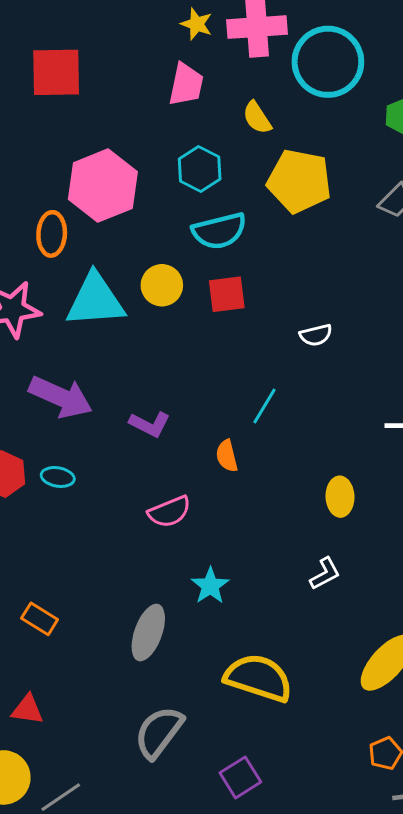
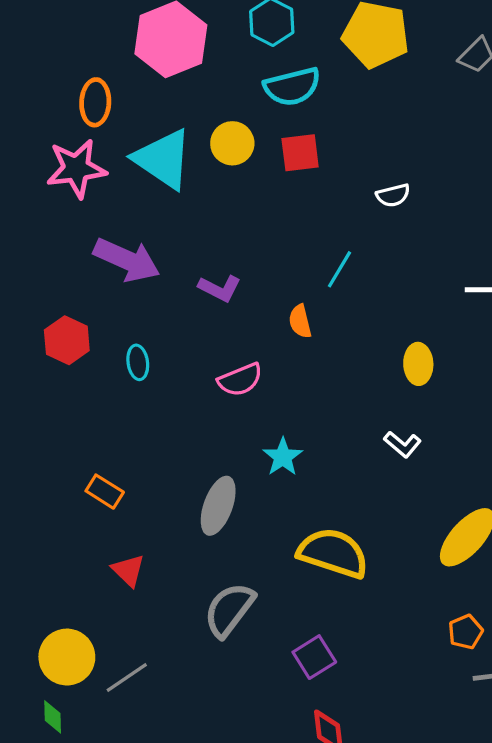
orange ellipse: (52, 234) -> (95, 102), moved
cyan triangle: (95, 300) -> (163, 159), turned 38
cyan ellipse: (58, 477) -> (138, 362), moved, turned 72
white L-shape: (325, 574) -> (403, 444), turned 68
red triangle: (27, 710) -> (128, 570), moved, turned 36

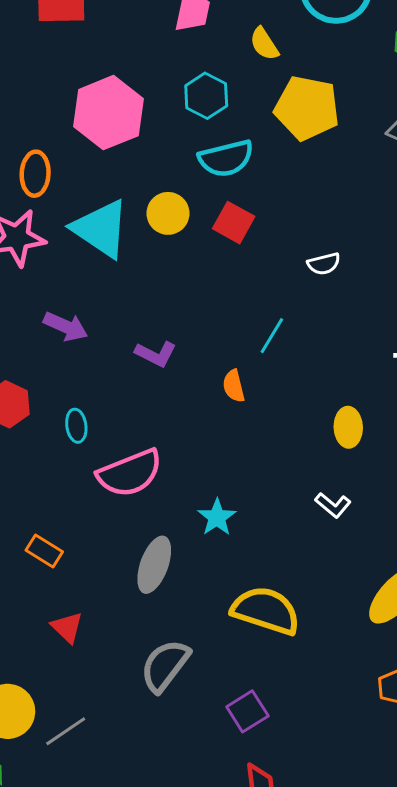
red square: (300, 153) -> (234, 223), turned 36
purple arrow: (127, 260) -> (66, 326), size x0.7
pink semicircle: (240, 380) -> (130, 473), moved, size x1.5

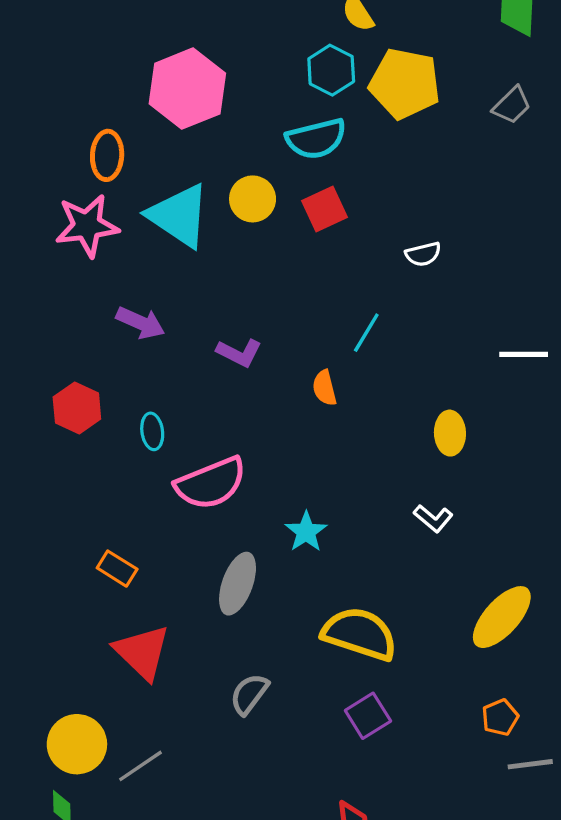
cyan hexagon: (206, 96) -> (331, 70), moved
red square: (234, 223) -> (324, 209), turned 36
red triangle: (67, 627) -> (142, 652), size x1.6
gray semicircle: (165, 666) -> (249, 694), size x0.7
purple square: (247, 711) -> (368, 716), moved

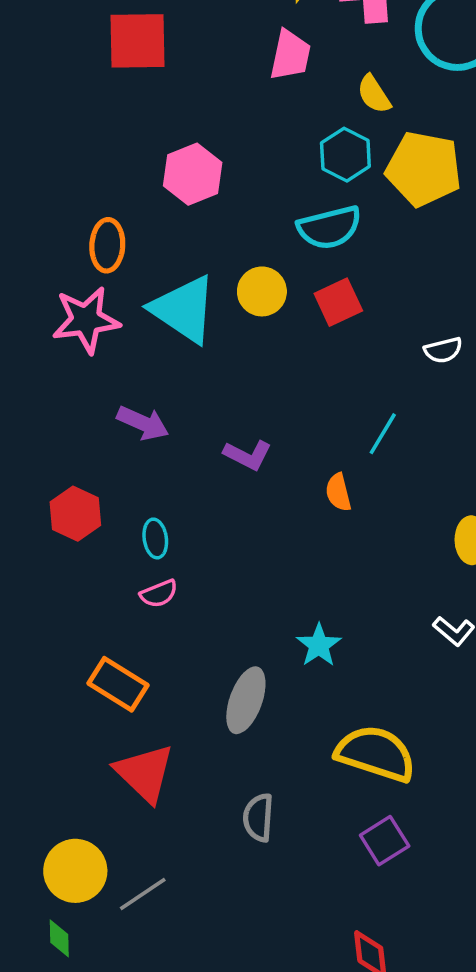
pink hexagon: (187, 89) -> (193, 174), size x0.7
pink semicircle: (211, 483) -> (159, 594), moved, size x0.5
orange rectangle: (117, 569) -> (118, 684), size x1.4
gray semicircle: (249, 694) -> (258, 818), turned -33

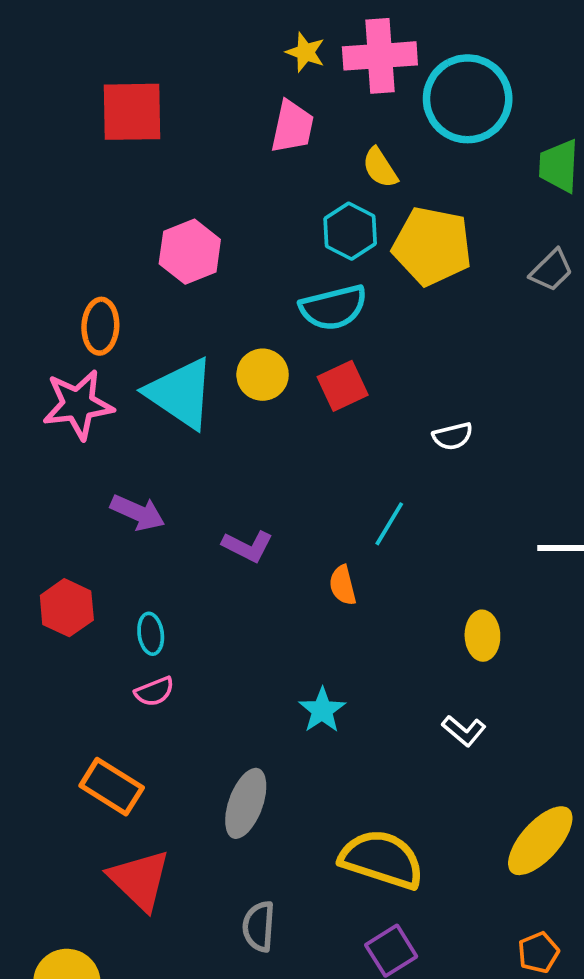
cyan star: (319, 645) -> (322, 710), moved

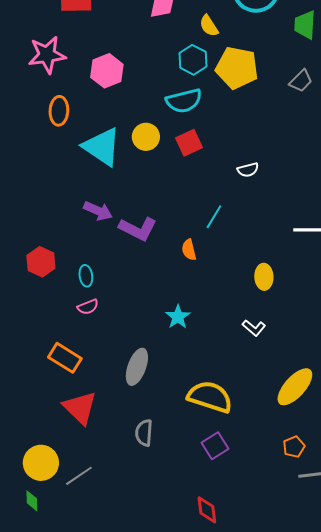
pink star: (78, 404) -> (47, 55), moved
purple arrow: (138, 513) -> (98, 211), moved
purple L-shape: (248, 546) -> (138, 229), size x1.4

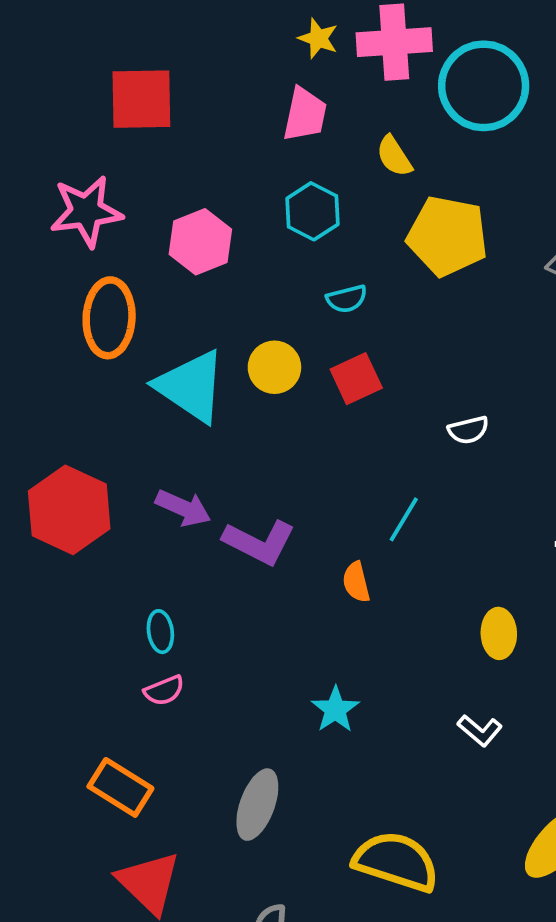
cyan hexagon: (193, 60) -> (312, 211), moved
cyan semicircle: (184, 101) -> (347, 299), size x0.6
orange ellipse: (59, 111) -> (109, 318), size x1.4
red hexagon: (41, 262) -> (69, 510), moved, size x1.5

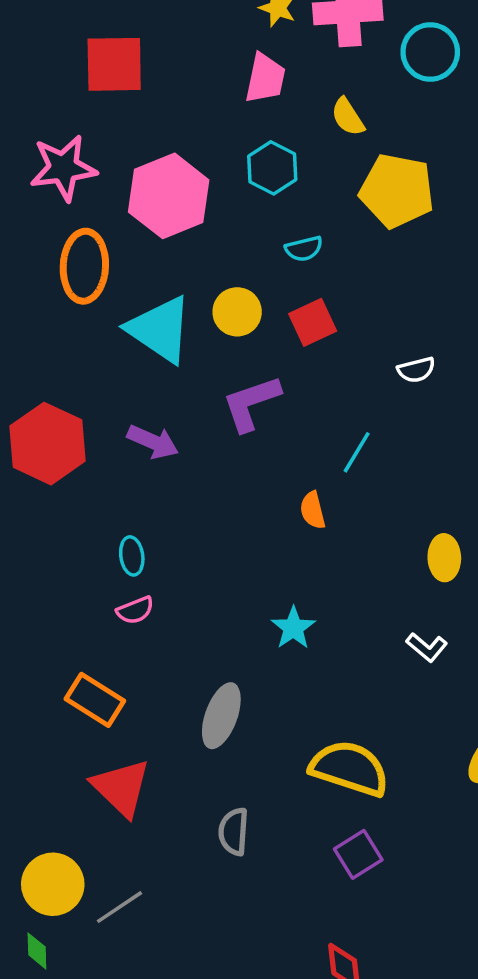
cyan circle: (484, 86) -> (430, 52), size x0.7
pink hexagon: (200, 242) -> (169, 196), size x1.4
purple L-shape: (259, 542) -> (251, 403), moved, turned 134

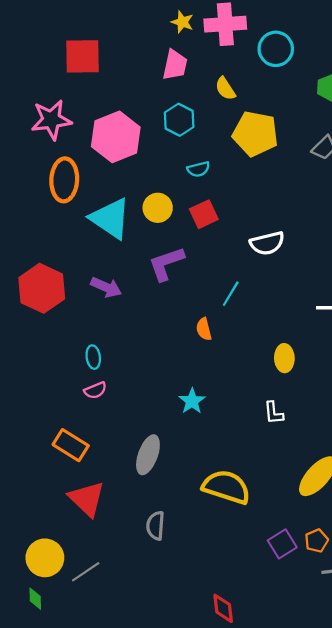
white semicircle: (416, 370) -> (267, 243), size x1.5
white L-shape: (427, 647) -> (274, 413), turned 45
purple square: (358, 854) -> (282, 544), moved

